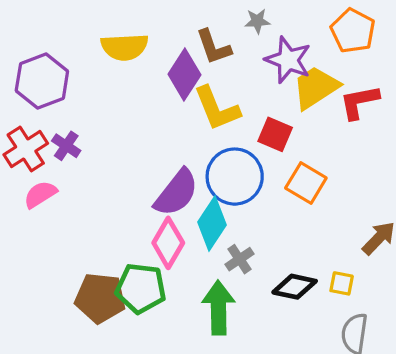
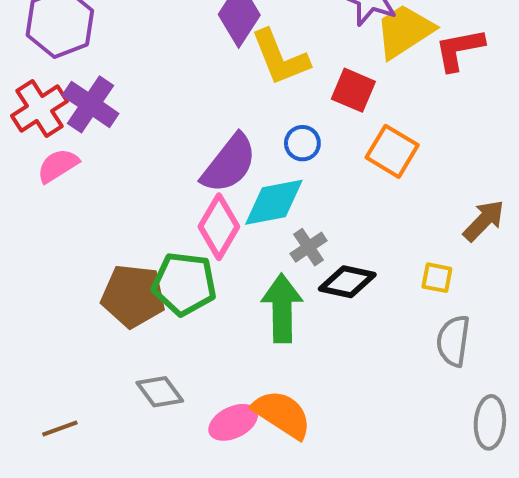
purple cross: (66, 146) -> (90, 104), size x1.5
blue circle: (235, 177) -> (302, 143), size x0.5
cyan diamond: (212, 223) -> (274, 202), turned 46
black diamond: (295, 287) -> (347, 282), moved

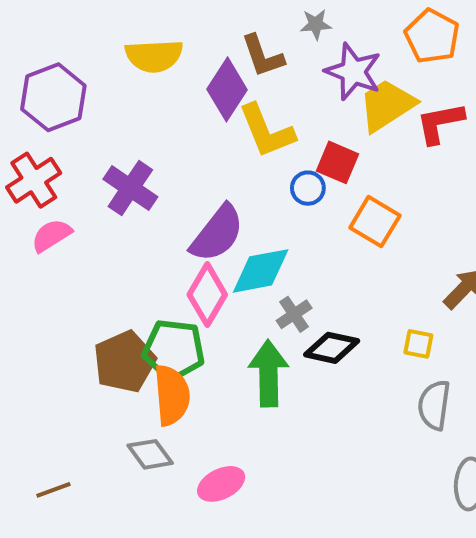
purple cross: (90, 104) -> (130, 188), moved
blue circle: (302, 143) -> (308, 188), moved
brown pentagon: (133, 296) -> (124, 362), turned -30
orange semicircle: (282, 414) -> (172, 395), moved, turned 52

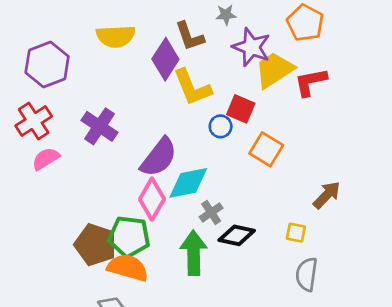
brown pentagon: (124, 362) -> (95, 245), turned -30
orange semicircle: (172, 395) -> (128, 268), turned -69

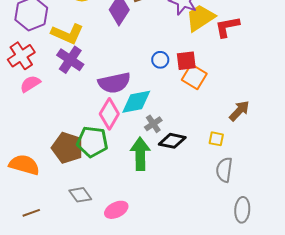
yellow L-shape: (192, 87) -> (67, 34), moved, turned -44
red square: (241, 109) -> (186, 61), moved, turned -30
purple semicircle: (159, 157) -> (114, 83), turned 40
orange semicircle: (128, 268) -> (24, 165), moved

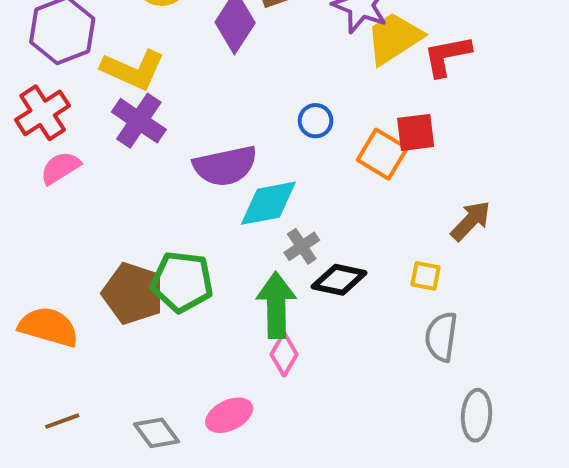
red square: (186, 61) -> (416, 132), moved
pink diamond: (109, 114) -> (284, 354), moved, size x0.7
gray diamond: (80, 195) -> (156, 433), moved

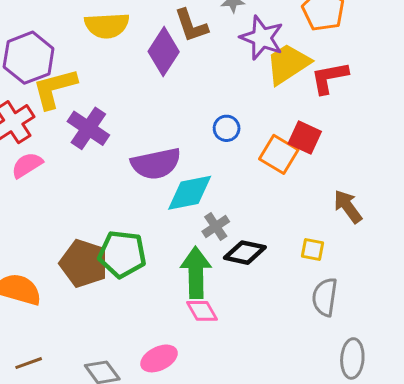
yellow L-shape: (133, 70) -> (55, 88), moved, turned 141
red square: (416, 132) -> (305, 138), turned 32
brown arrow: (471, 221) -> (348, 207), turned -80
pink diamond: (284, 354) -> (202, 311), turned -60

